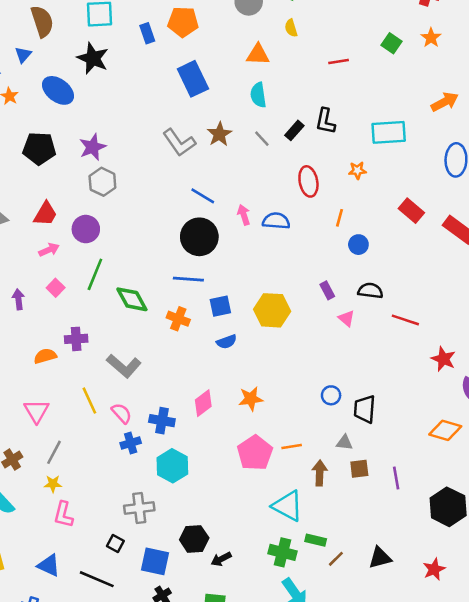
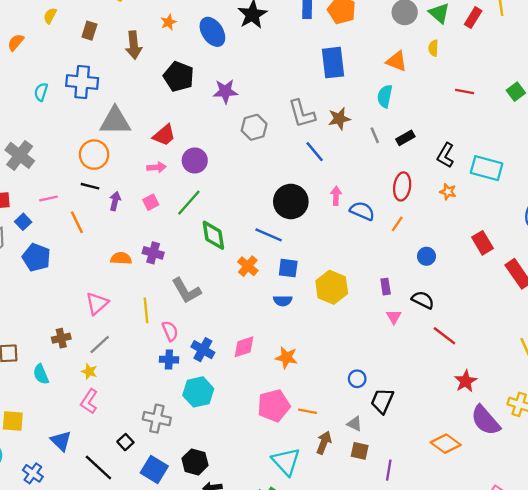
black L-shape: (325, 121) -> (446, 155), moved
gray hexagon: (102, 182) -> (254, 127), moved
blue line: (203, 196) -> (315, 152), moved
orange line: (339, 218) -> (397, 224), moved

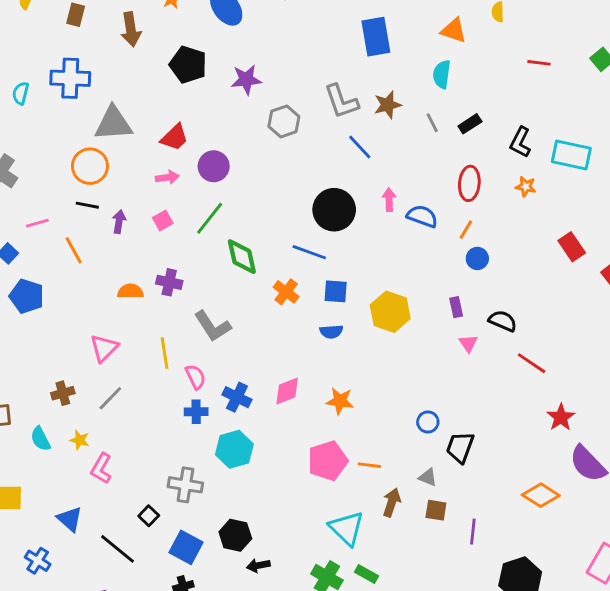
blue circle: (426, 256) -> (477, 258), moved
yellow star: (89, 371) -> (80, 440), moved

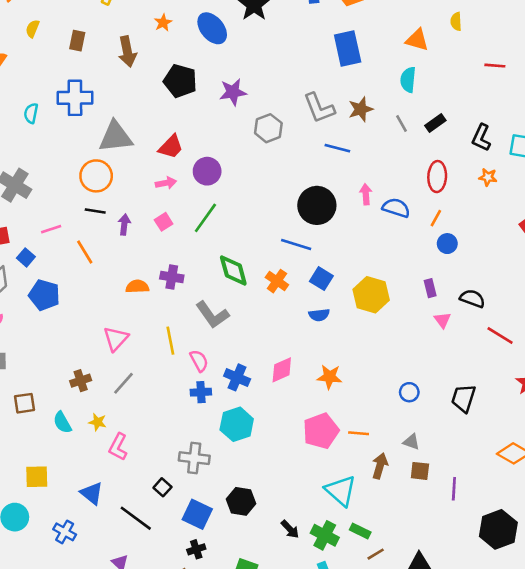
blue line: (360, 147) -> (337, 148), turned -30
green diamond: (242, 257) -> (233, 270), moved
blue square: (336, 291) -> (321, 279), turned 30
black trapezoid: (460, 447) -> (464, 398), moved
black arrow: (258, 565) -> (290, 529), moved, turned -120

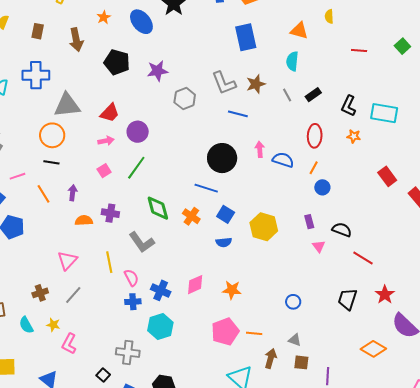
purple arrow: (124, 225) -> (73, 193), moved
black trapezoid: (464, 398) -> (347, 299), moved

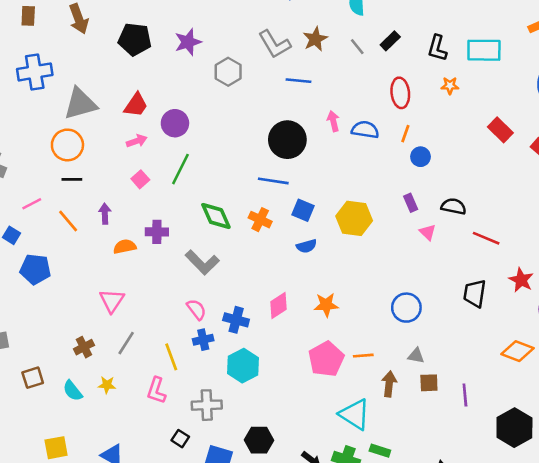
yellow line: (109, 262) -> (171, 357), moved
blue circle: (293, 302) -> (406, 308), size x1.5
pink L-shape: (69, 344) -> (156, 391), moved

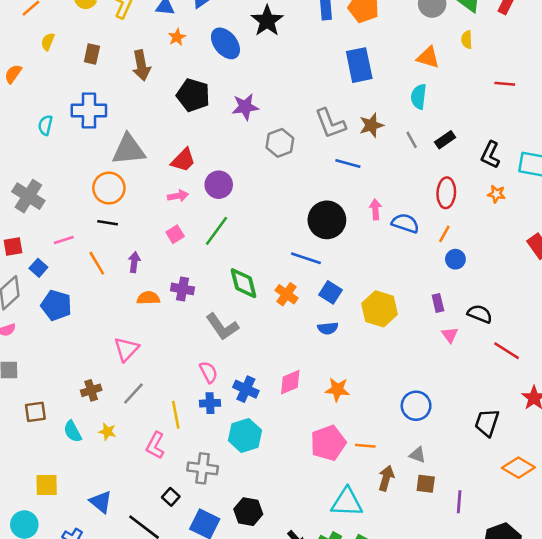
black trapezoid: (475, 293) -> (487, 423), moved
cyan triangle: (355, 414) -> (347, 502), turned -40

